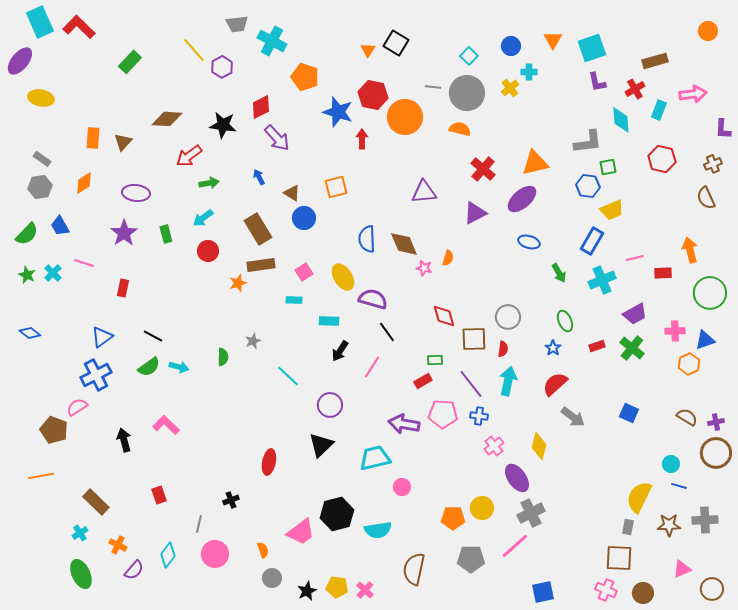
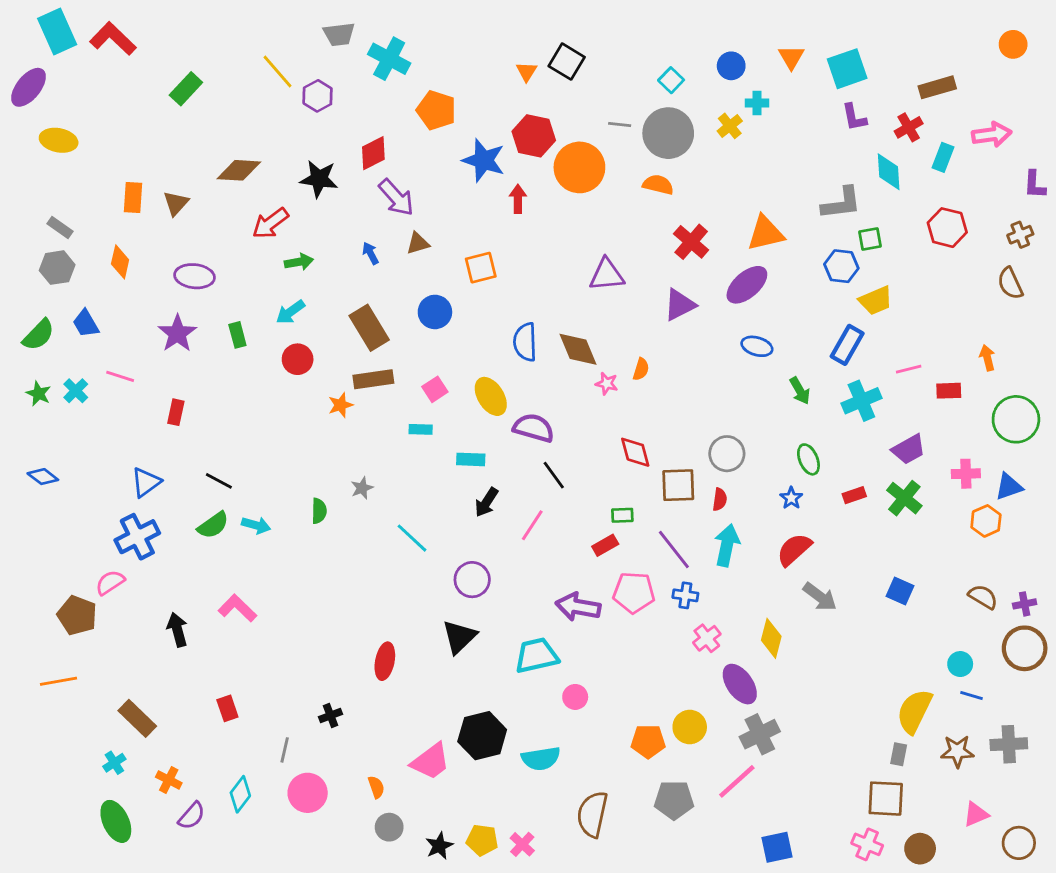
orange diamond: (84, 183) -> (120, 262), turned -45
brown triangle: (292, 193) -> (418, 243), moved, turned -48
orange arrow: (690, 250) -> (987, 358), size x0.7

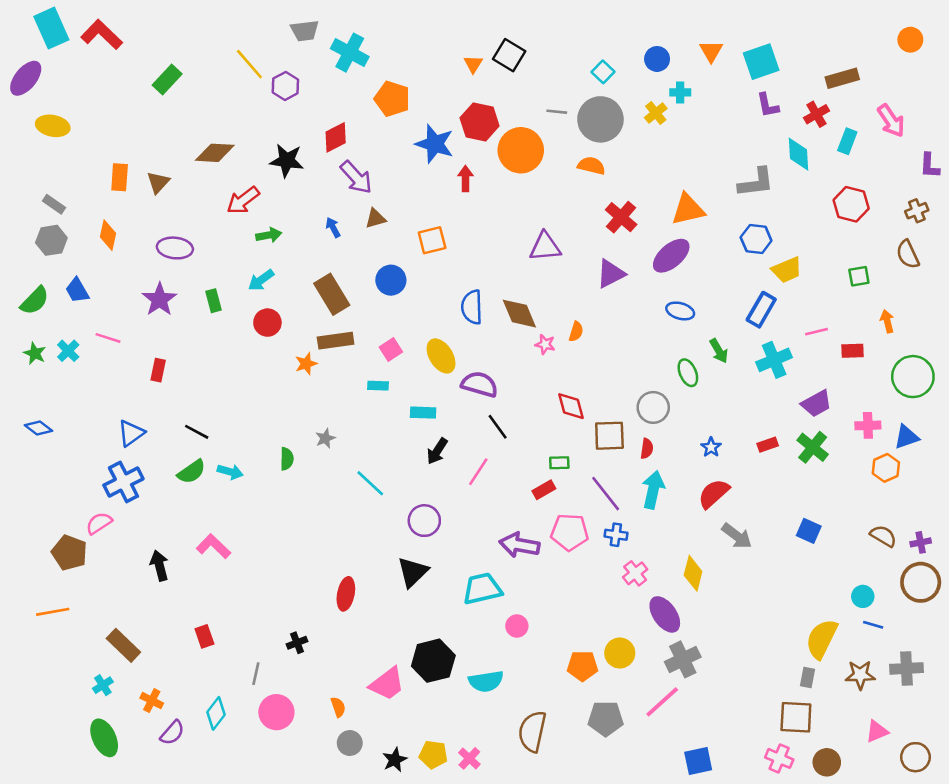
pink arrow: (992, 135) -> (891, 121), turned 64
green square: (870, 239) -> (859, 276), moved
green ellipse: (808, 459) -> (688, 373), moved

